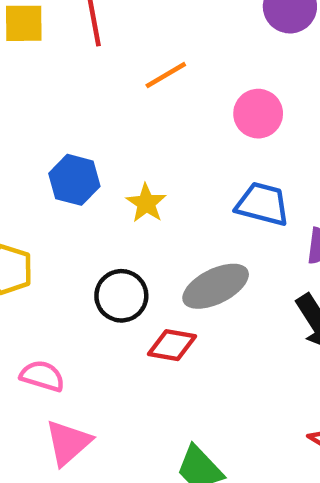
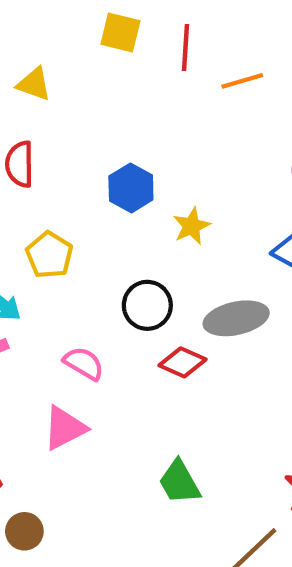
orange line: (166, 75) -> (242, 81), moved
pink semicircle: (42, 376) -> (84, 363), moved

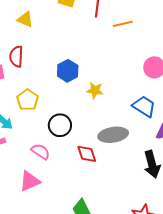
yellow star: (192, 226) -> (95, 90), turned 30
black circle: (147, 305) -> (60, 125), moved
red diamond: (182, 362) -> (87, 154), turned 45

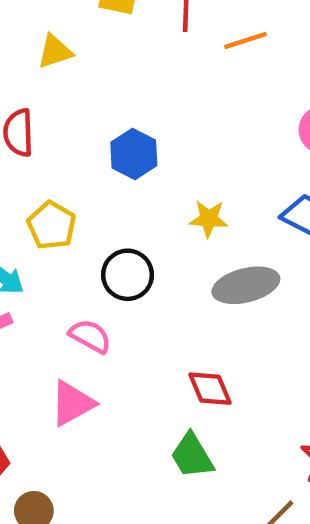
yellow triangle: (25, 19) -> (55, 51), moved, turned -36
yellow star: (95, 90) -> (209, 219), moved
red diamond: (87, 154) -> (210, 389), moved

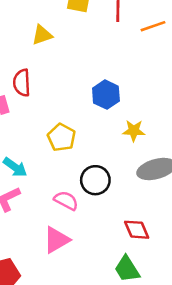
blue hexagon: (134, 154) -> (106, 95), moved
yellow pentagon: (52, 225) -> (61, 137), moved
black circle: (128, 275) -> (95, 180), moved

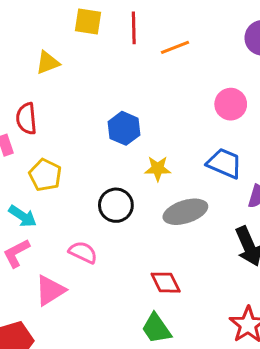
yellow pentagon: (61, 137) -> (45, 175), moved
black circle: (95, 180) -> (116, 205), moved
pink triangle: (56, 240) -> (50, 290), moved

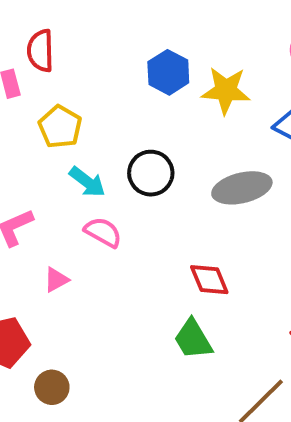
yellow star: (158, 169) -> (226, 90), moved, size x1.4
cyan arrow: (23, 216) -> (87, 182), moved
pink triangle: (50, 290) -> (56, 280), size x0.6

